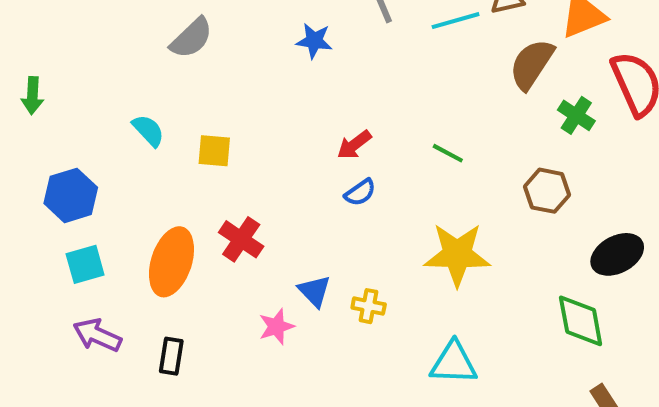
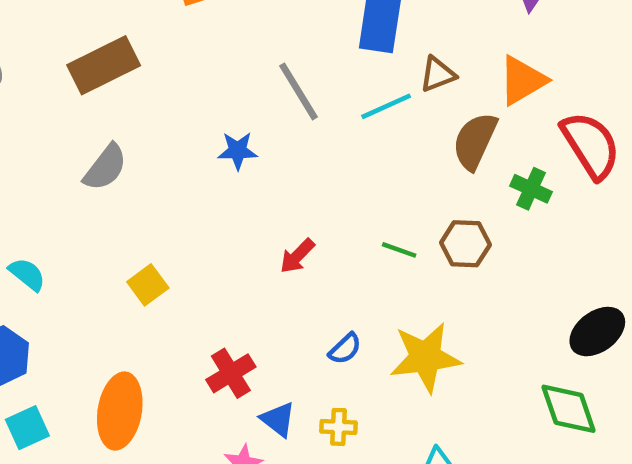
cyan semicircle: (148, 131) -> (27, 274), moved
yellow square: (214, 151) -> (148, 285), turned -33
brown hexagon: (547, 191) -> (465, 244), moved
blue semicircle: (360, 193) -> (345, 349), moved
red cross: (241, 239) -> (231, 373), moved, turned 33

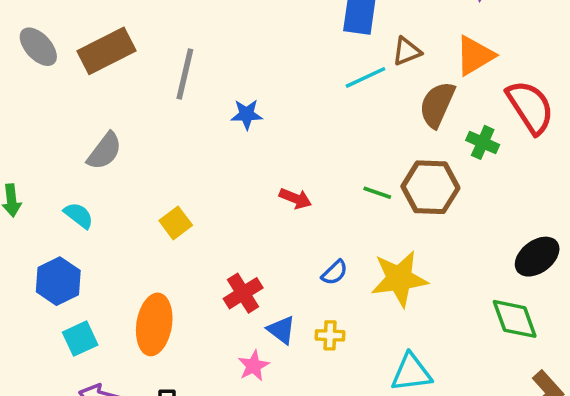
brown rectangle: (104, 65) -> (106, 51), moved
gray line: (299, 91) -> (185, 74), moved, turned 45
gray semicircle: (105, 167) -> (105, 151), moved
brown hexagon: (465, 244) -> (430, 187), size x1.4
red arrow: (297, 256) -> (295, 198), turned -112

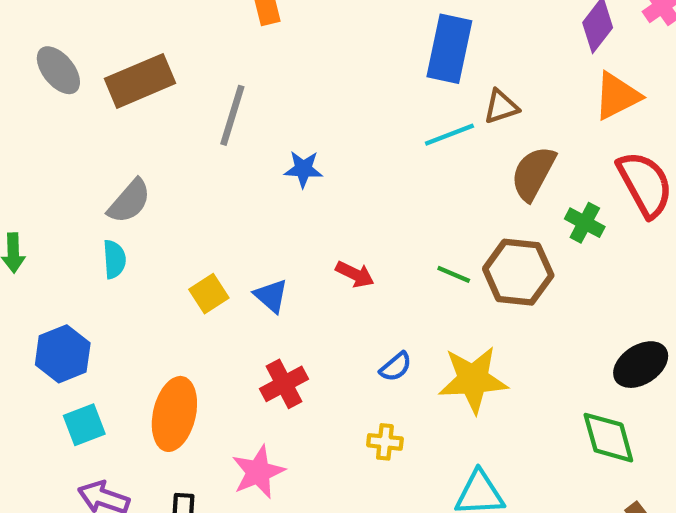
orange triangle: (475, 55) -> (617, 96), moved
cyan semicircle: (79, 215) -> (114, 259), moved, turned 44
blue triangle: (281, 330) -> (271, 296), moved
pink star: (254, 366) -> (258, 472), moved, size x1.4

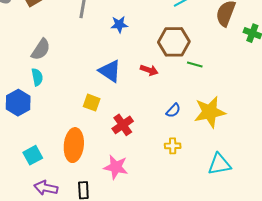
brown hexagon: (518, 272) -> (174, 42), moved
yellow square: (209, 294) -> (92, 103), moved, turned -30
blue triangle: (271, 296) -> (110, 71), moved, size x1.4
blue hexagon: (63, 354) -> (18, 103), moved
pink star: (258, 472) -> (116, 167), turned -30

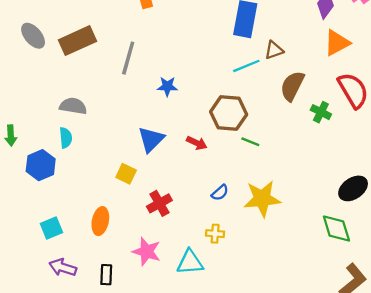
gray semicircle: (41, 49) -> (73, 106), turned -120
blue triangle: (110, 71) -> (151, 139), turned 35
orange ellipse: (74, 145) -> (100, 221), size x0.7
cyan triangle: (219, 164) -> (190, 262), moved

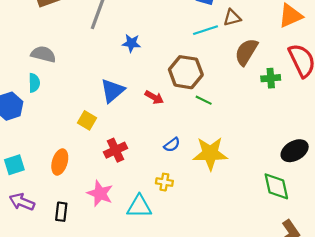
green cross: (321, 112) -> (271, 78), turned -36

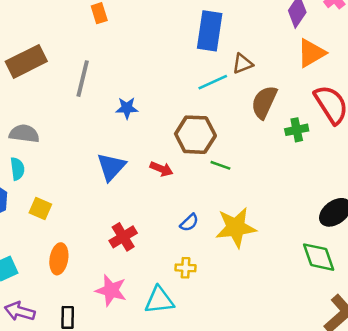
yellow square: (87, 120) -> (40, 208), moved

